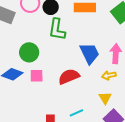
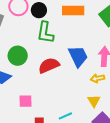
pink square: (37, 76) -> (26, 101), moved
red semicircle: (69, 76) -> (49, 65), moved

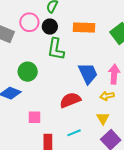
red semicircle: (49, 65) -> (70, 100), moved

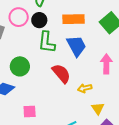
blue trapezoid: (88, 73) -> (76, 46), moved
yellow arrow: (107, 96) -> (85, 88), moved
red semicircle: (70, 100) -> (61, 73), moved, turned 75

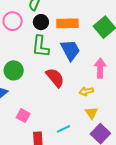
black circle: (39, 20) -> (41, 22), moved
yellow arrow: (85, 88) -> (86, 91), moved
pink square: (30, 112) -> (23, 116), turned 32

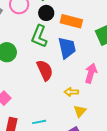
yellow triangle: (91, 113) -> (80, 111), moved

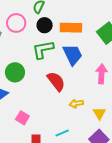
green L-shape: (39, 36) -> (43, 50), turned 70
yellow arrow: (71, 92) -> (76, 104), moved

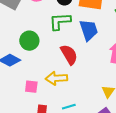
yellow arrow: (76, 104) -> (56, 78), moved, size x1.5
pink square: (22, 118) -> (31, 87), turned -32

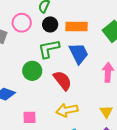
green circle: (29, 41) -> (32, 71), moved
yellow arrow: (56, 78) -> (67, 110), moved

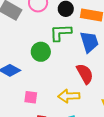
red semicircle: (63, 80) -> (85, 74), moved

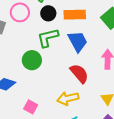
pink square: (31, 97) -> (31, 107), turned 32

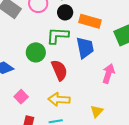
red semicircle: (79, 73) -> (59, 70), moved

